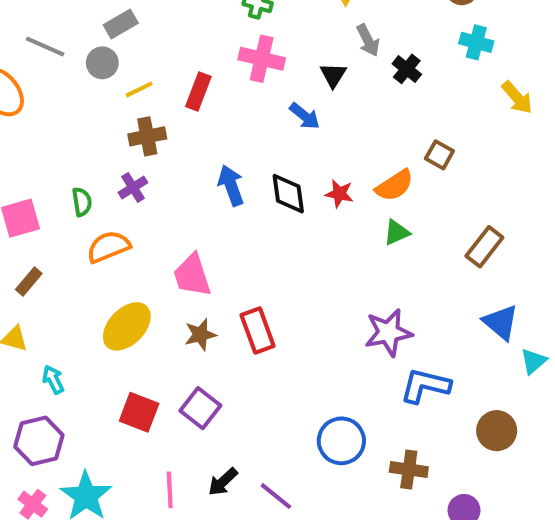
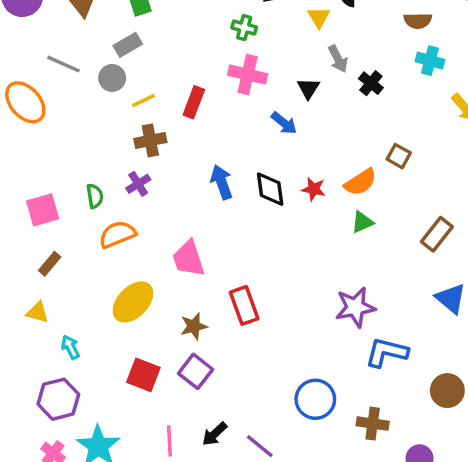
brown star: (200, 335) -> (194, 326), moved

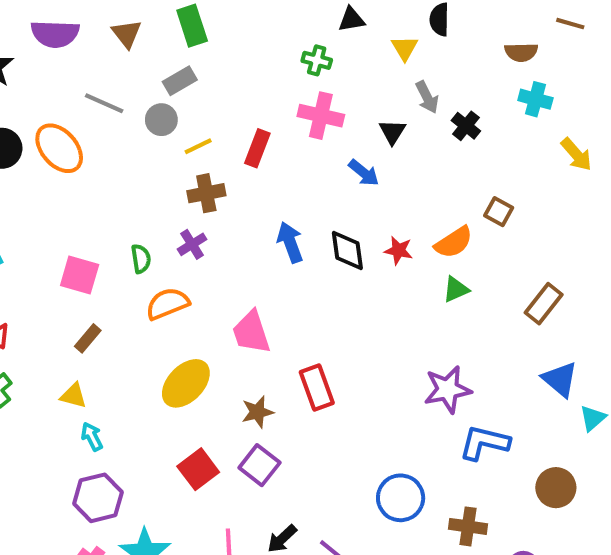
pink square: (43, 210) -> (80, 275), turned 32
cyan arrow: (70, 347) -> (92, 437), moved
red square: (143, 375) -> (198, 469), turned 32

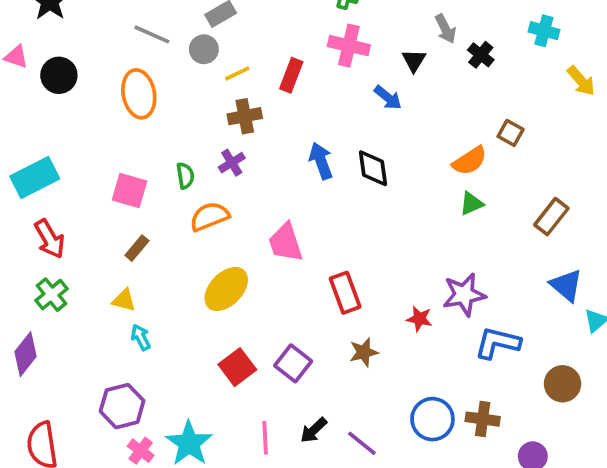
orange ellipse: (59, 148) -> (139, 94), moved, turned 30
red star: (398, 250) -> (419, 319), moved
brown star: (257, 412) -> (364, 352), moved
purple hexagon: (98, 498) -> (122, 406), moved
blue circle: (401, 498) -> (432, 419), moved

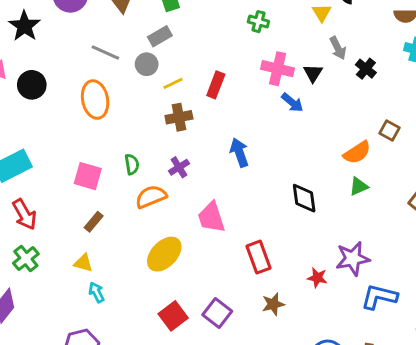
pink cross: (349, 46) -> (278, 69), moved
purple cross: (232, 163) -> (179, 167), moved
black diamond: (373, 168) -> (304, 198), moved

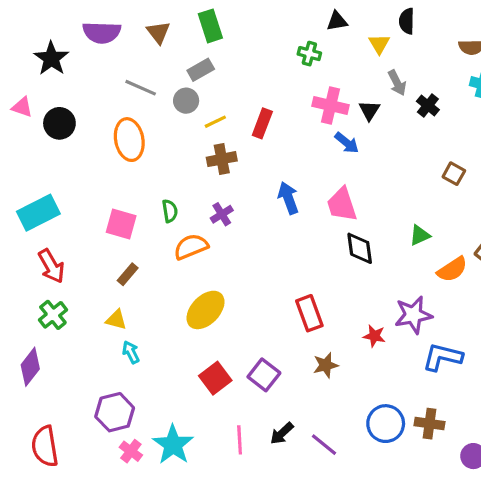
orange semicircle: (357, 153) -> (452, 269), moved
pink trapezoid: (211, 217) -> (342, 204), moved

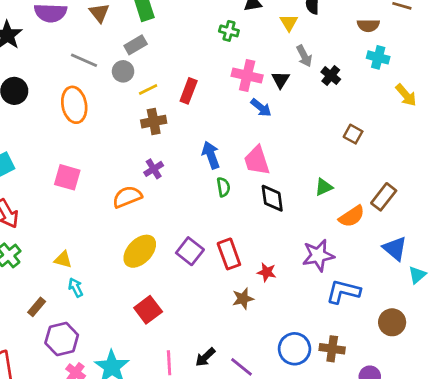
green semicircle: (170, 211) -> (223, 187), moved
brown rectangle: (128, 274) -> (37, 307), moved
red star: (374, 336) -> (267, 272), moved
purple square: (264, 375) -> (190, 251), moved

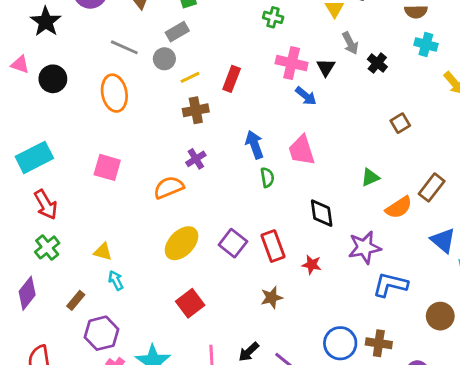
brown square: (353, 134) -> (400, 123), turned 30
black diamond: (272, 198) -> (322, 213), moved
brown star: (243, 299) -> (272, 297), moved

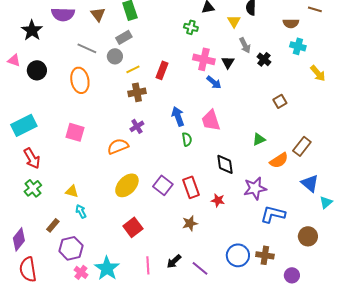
purple diamond: (27, 293) -> (19, 239), moved

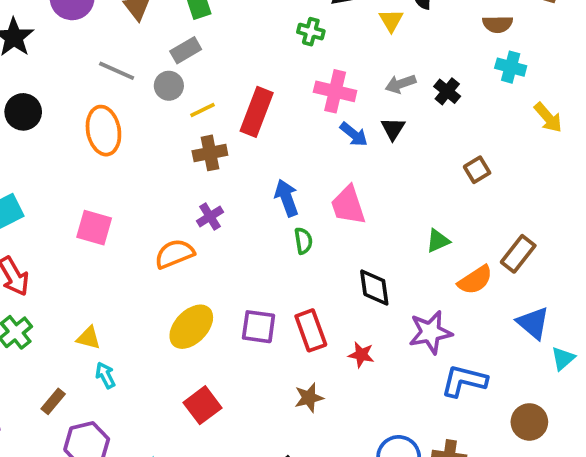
gray arrow: (245, 45) -> (400, 84), moved, turned 98
black triangle: (228, 62) -> (393, 129), moved
red rectangle: (162, 70) -> (257, 112), size x1.4
purple square: (163, 185) -> (259, 327), turned -30

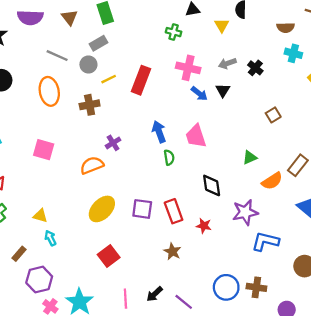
brown cross: (210, 153) -> (90, 105), moved
brown star: (309, 398) -> (172, 252), turned -30

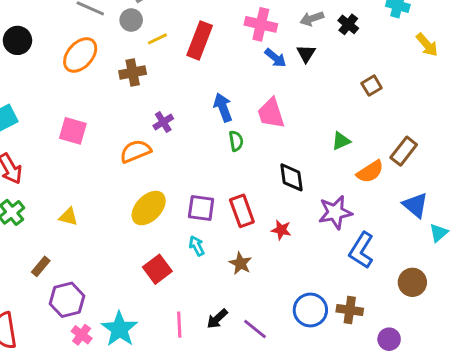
orange ellipse: (49, 91) -> (80, 55), turned 52
cyan arrow: (50, 238) -> (197, 246), moved
blue L-shape: (265, 241) -> (361, 250), turned -72

